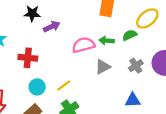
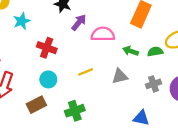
purple arrow: (52, 27) -> (79, 22), turned -42
pink semicircle: (83, 45) -> (103, 34), moved
yellow line: (64, 85) -> (86, 72), moved

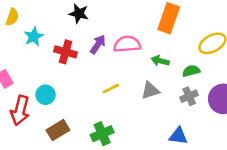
purple arrow: (79, 22) -> (98, 44), moved
red cross: (47, 48) -> (65, 52), moved
green semicircle: (155, 52) -> (191, 71), moved
cyan circle: (48, 79) -> (46, 95), moved

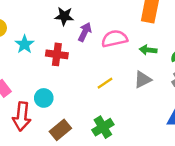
purple arrow: (98, 44) -> (85, 32), moved

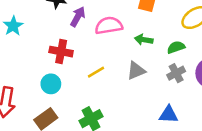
red cross: (57, 54) -> (61, 52), moved
cyan circle: (44, 98) -> (51, 84), moved

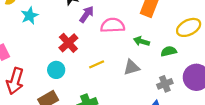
red cross: (61, 52) -> (68, 43), turned 30
gray cross: (176, 73) -> (165, 84), moved

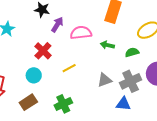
gray triangle: (132, 67) -> (105, 80), moved
gray cross: (165, 84) -> (131, 81), size x1.5

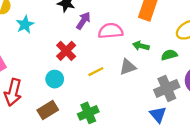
gray triangle: (105, 80) -> (128, 67), moved
blue triangle: (123, 104) -> (158, 115), turned 42

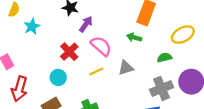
pink semicircle: (111, 31) -> (101, 46), moved, turned 45
green arrow: (141, 46) -> (134, 37), moved

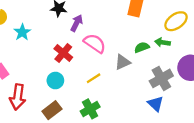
green arrow: (134, 37) -> (162, 42), moved
green semicircle: (164, 58) -> (142, 47), moved
yellow line: (96, 71) -> (94, 78), moved

